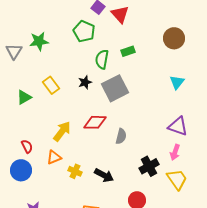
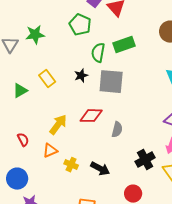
green rectangle: (128, 51) -> (124, 45), size x1.5
gray square: (115, 88) -> (111, 82), turned 32
blue circle: (21, 170) -> (17, 179), moved

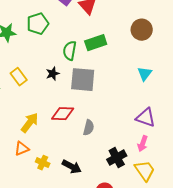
green pentagon: (80, 25) -> (38, 24), moved, turned 30

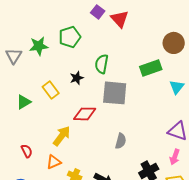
green rectangle: (96, 43) -> (151, 68), moved
black star: (53, 74) -> (77, 78), moved
red diamond: (63, 114) -> (85, 114), moved

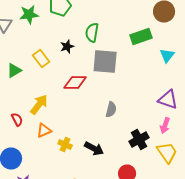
yellow arrow: (62, 136) -> (39, 104), moved

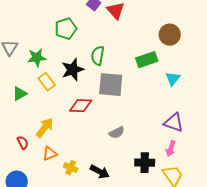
green star: (29, 14) -> (37, 58), moved
black star: (67, 46) -> (73, 70), size x1.6
gray semicircle: (111, 110) -> (117, 133), turned 49
black cross: (139, 140) -> (145, 163), turned 30

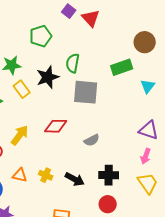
red diamond: (81, 106) -> (56, 126), moved
orange triangle: (50, 154) -> (20, 175), moved, turned 35
black cross: (145, 163) -> (109, 175), moved

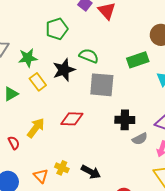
green semicircle: (73, 63) -> (89, 56), turned 102
gray semicircle: (92, 140) -> (140, 139), moved
orange triangle: (20, 175) -> (41, 176), moved, turned 35
black cross: (109, 175) -> (125, 120), moved

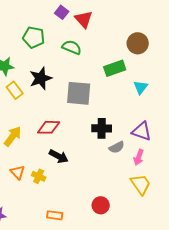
green pentagon: (57, 29) -> (34, 37), turned 30
green semicircle: (89, 56) -> (72, 47), moved
black arrow: (91, 172) -> (59, 156), moved
orange triangle: (41, 176) -> (18, 172), moved

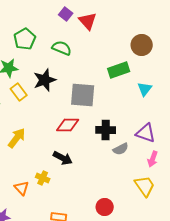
green pentagon: (34, 37) -> (25, 39), moved, turned 30
green semicircle: (72, 47) -> (62, 48), moved
red diamond: (49, 127) -> (68, 125), moved
pink arrow: (139, 157) -> (153, 159), moved
orange triangle: (18, 172) -> (22, 188), moved

